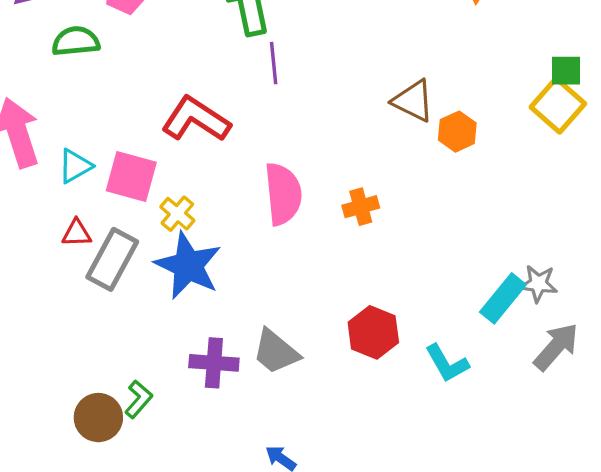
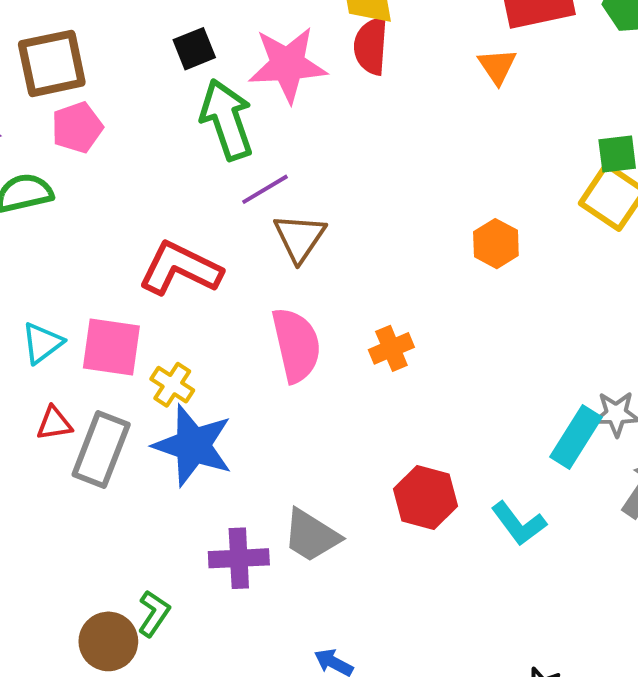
purple line: (274, 63) -> (265, 189), turned 72
brown triangle: (413, 101) -> (300, 238), moved, turned 45

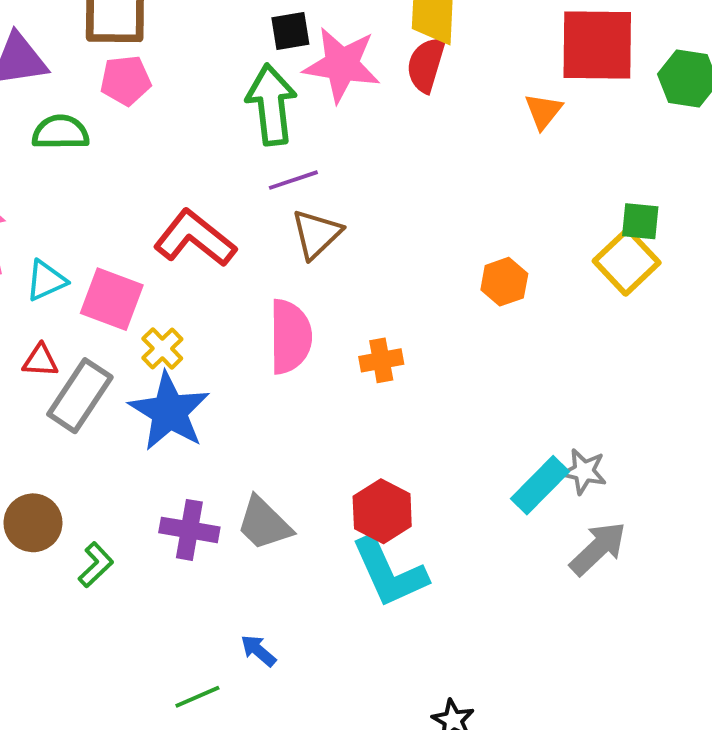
black square: (194, 49) -> (290, 31), moved
cyan L-shape: (519, 524) -> (389, 572), moved, size x1.5
brown circle: (108, 641) -> (33, 523), moved

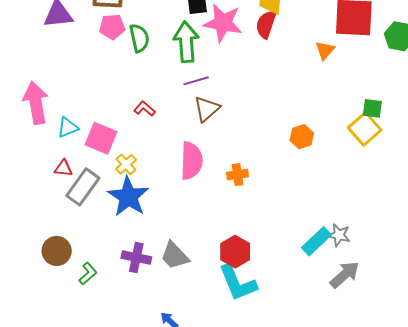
green semicircle: (61, 132) -> (139, 38), moved, turned 76
red L-shape: (195, 238) -> (145, 109), size x0.5

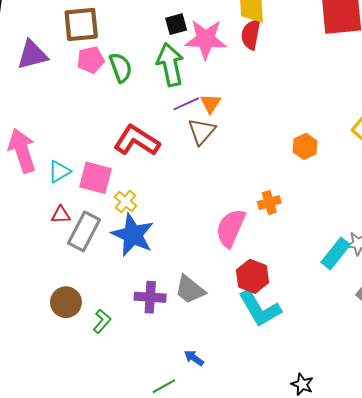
orange triangle: (325, 50) -> (211, 103), moved
red L-shape: (145, 109) -> (137, 141), size x2.0
pink semicircle: (191, 161) -> (231, 228), moved, turned -150
orange cross: (237, 175) -> (269, 202), moved

